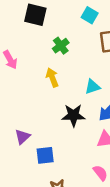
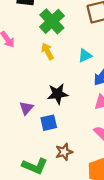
green cross: (61, 46) -> (52, 21), size x1.6
black star: (73, 115) -> (58, 94), moved

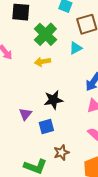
yellow arrow: (47, 51) -> (43, 62), turned -70
cyan triangle: (85, 56) -> (76, 48), moved

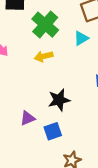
purple triangle: (25, 114) -> (28, 118), turned 32

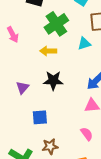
black star: (59, 100) -> (53, 80), moved
purple triangle: (28, 118) -> (22, 87), moved, turned -40

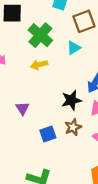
black star: (53, 80) -> (71, 100), moved
brown star: (50, 146) -> (73, 127), moved

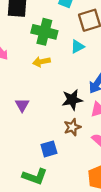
green cross: (40, 35) -> (44, 32), turned -30
blue square: (48, 134) -> (49, 149), moved

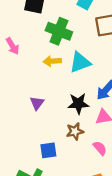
cyan triangle: (77, 47) -> (80, 62), moved, size x1.5
purple triangle: (22, 105) -> (37, 103), moved

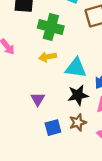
cyan triangle: (80, 62) -> (76, 68), moved, turned 35
blue square: (48, 150) -> (53, 128), moved

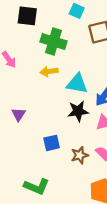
purple triangle: (38, 99) -> (19, 114), moved
brown star: (78, 122) -> (80, 155), moved

